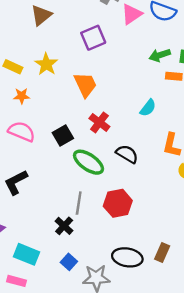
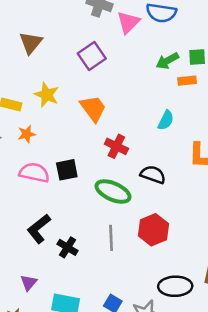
black square: (63, 135) -> (67, 170), moved, turned 30
black cross: (64, 226) -> (67, 247), moved

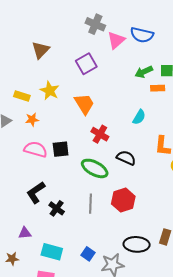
purple triangle: (29, 283) -> (25, 233), turned 40

